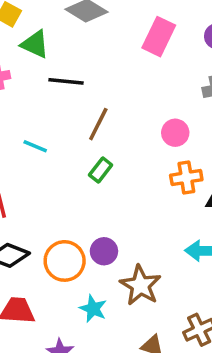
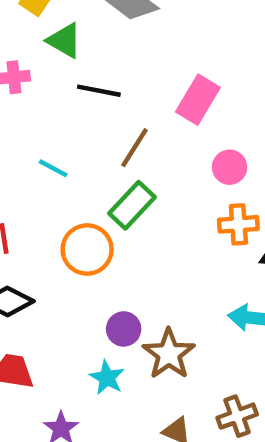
pink rectangle: (159, 37) -> (198, 100), moved
green rectangle: (101, 170) -> (132, 205), size x1.5
purple circle: (104, 251) -> (124, 329), moved
orange circle: (65, 261) -> (87, 249), moved

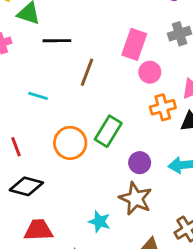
pink rectangle: (198, 100) -> (134, 44), moved
green rectangle: (132, 205) -> (108, 131), moved
purple circle: (124, 329) -> (140, 163), moved

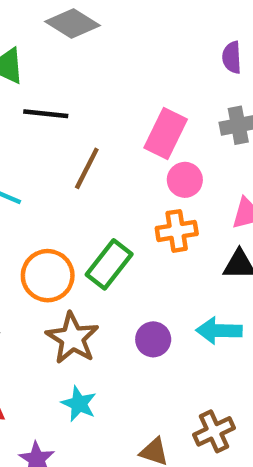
orange cross: (163, 107) -> (177, 231), moved
purple circle: (140, 163) -> (153, 339), moved
brown star: (136, 199) -> (72, 338), moved

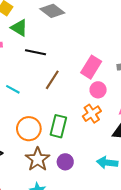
orange cross: (177, 231) -> (92, 114), turned -30
green rectangle: (109, 264) -> (58, 126), turned -30
purple circle: (153, 339) -> (65, 162), moved

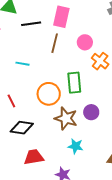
pink rectangle: (91, 67) -> (61, 17), moved
pink circle: (98, 90) -> (85, 42), moved

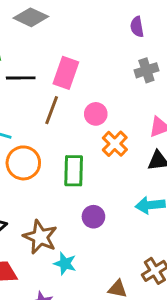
orange circle: (49, 94) -> (23, 163), moved
brown star: (66, 118) -> (40, 237), moved

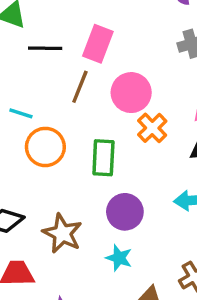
pink circle: (96, 114) -> (131, 93), size x1.5
purple circle: (93, 217) -> (125, 212), size x1.4
cyan star: (65, 264) -> (119, 258), moved

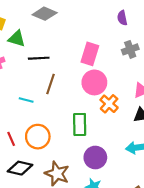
pink rectangle: (98, 44) -> (90, 54), moved
brown line: (80, 87) -> (51, 84), moved
orange circle: (45, 147) -> (38, 137), moved

